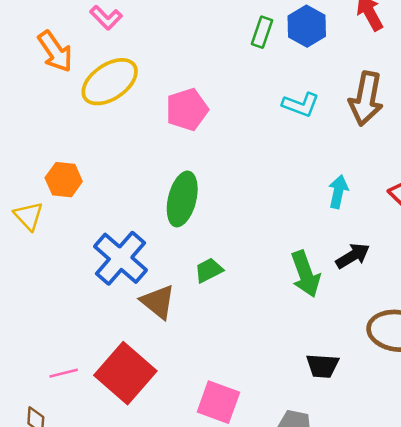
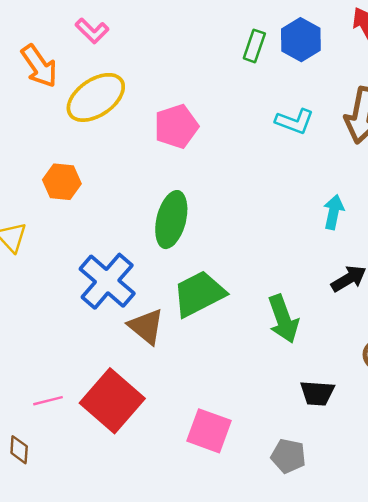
orange hexagon: (64, 180) -> (62, 182), moved
green trapezoid: (209, 270) -> (199, 294), size x1.8
green arrow: (306, 274) -> (283, 319), moved

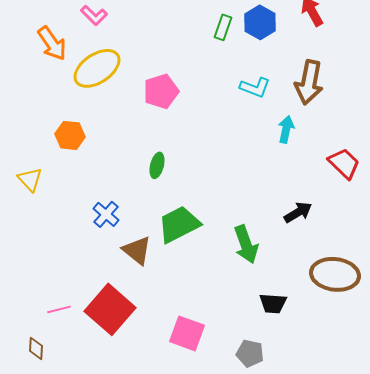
cyan arrow: (334, 212) -> (286, 129), moved
green ellipse: (171, 220) -> (157, 165), size x0.6
blue cross: (107, 281) -> (106, 214), size x0.6

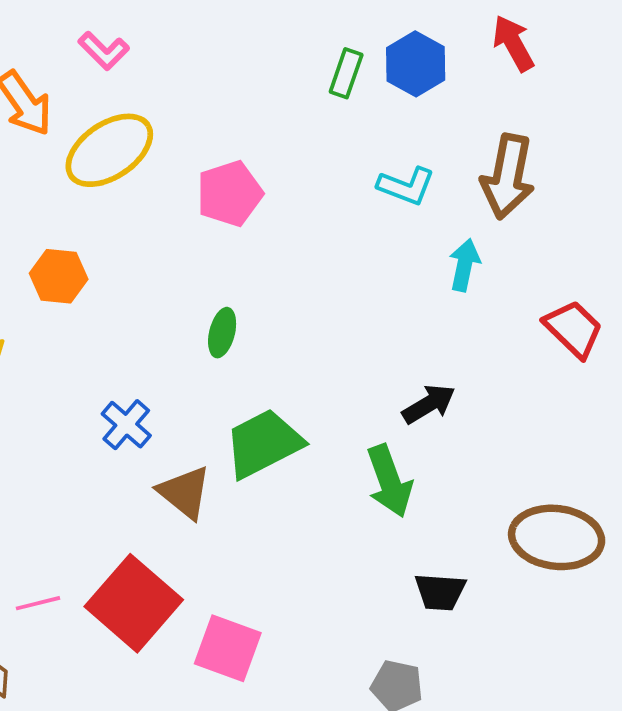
black arrow: (298, 212) -> (429, 404), moved
pink square: (187, 333) -> (228, 648), moved

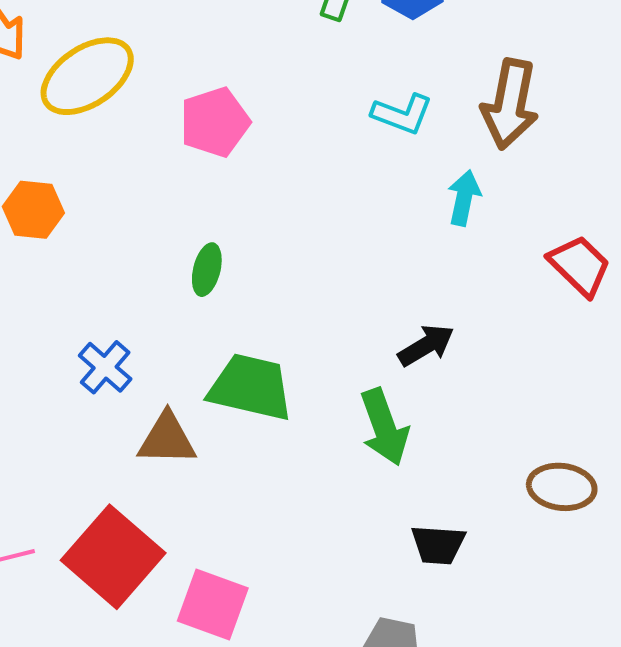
green trapezoid: (263, 443) -> (251, 387), turned 40
brown triangle: (184, 492) -> (167, 439), turned -38
brown ellipse: (557, 537) -> (562, 487), size x0.7

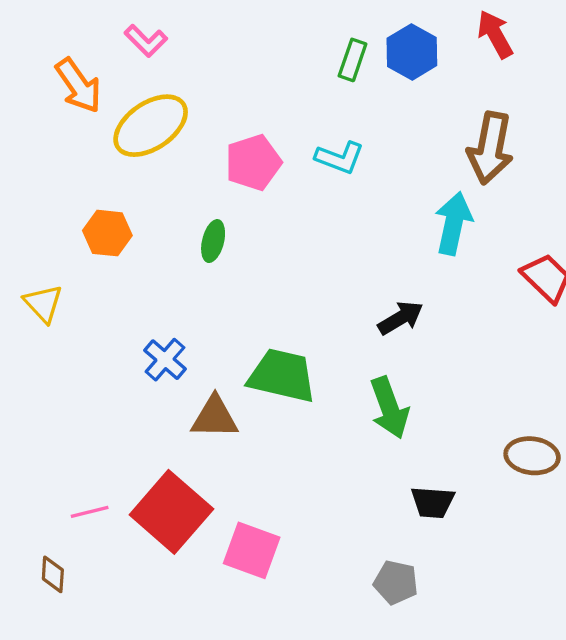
cyan L-shape: (402, 114) -> (340, 158), moved
cyan arrow: (464, 198) -> (453, 223), size x1.4
green ellipse: (207, 270) -> (213, 241), moved
black arrow: (426, 345) -> (401, 318), moved

